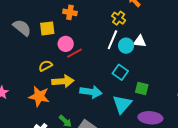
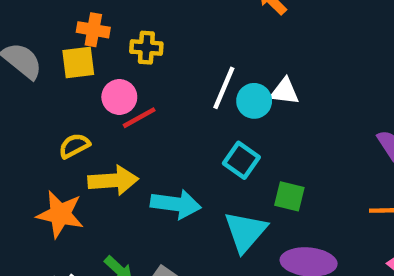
orange cross: (70, 12) -> (93, 30), moved
yellow cross: (119, 18) -> (146, 48), moved, turned -32

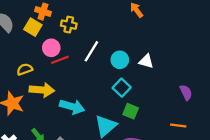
yellow square: (78, 62) -> (33, 27), turned 30
white line: (224, 88) -> (91, 51), moved
white triangle: (285, 91) -> (146, 61), moved
cyan square: (241, 160) -> (122, 88), moved

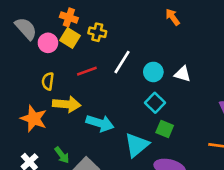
yellow square: (33, 27) -> (70, 38), moved
pink circle: (51, 48) -> (48, 43), moved
yellow semicircle: (25, 69) -> (48, 81), turned -63

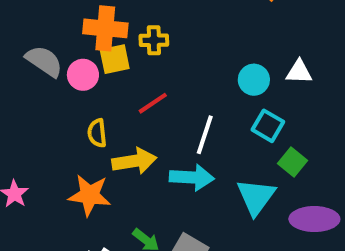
orange cross: (69, 17) -> (105, 28), size x1.5
yellow square: (70, 38) -> (115, 59), turned -30
white line: (122, 62) -> (205, 135), moved
green square: (165, 129) -> (292, 162), turned 30

